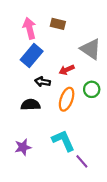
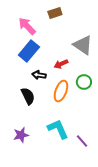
brown rectangle: (58, 24) -> (55, 13), moved, turned -32
pink arrow: (29, 28) -> (27, 26), turned -30
black semicircle: (31, 105) -> (28, 96), turned 66
purple line: (82, 161) -> (82, 141), moved

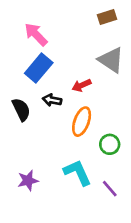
brown rectangle: (55, 13) -> (107, 17), moved
green circle: (84, 82) -> (110, 144), moved
black semicircle: (28, 96) -> (21, 109), moved

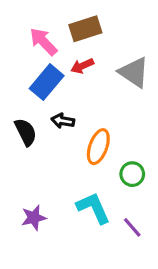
brown rectangle: (107, 17) -> (85, 29), moved, size x1.4
red arrow: (82, 85) -> (82, 66), moved

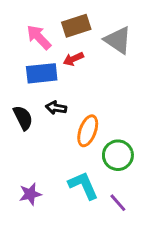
gray triangle: (134, 72) -> (118, 40), moved
blue rectangle: (47, 82) -> (42, 73), turned 44
green circle: (132, 174) -> (118, 155), size x1.4

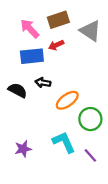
black semicircle: (23, 118) -> (18, 90), turned -36
orange ellipse: (88, 131) -> (67, 100), turned 35

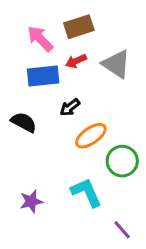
gray triangle: (90, 31) -> (116, 64), moved
black arrow: (43, 83) -> (70, 107), moved, turned -48
purple line: (90, 155) -> (122, 230), moved

